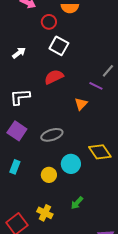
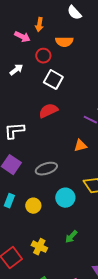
white arrow: (19, 53) -> (16, 70), moved
orange triangle: (81, 104) -> (80, 146), moved, turned 32
yellow circle: (49, 175) -> (33, 206), moved

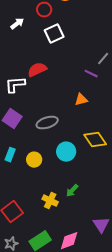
white square: (53, 80) -> (54, 34), turned 36
red semicircle: (48, 111) -> (37, 70), moved
yellow cross: (39, 247) -> (50, 201), moved

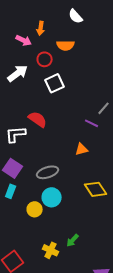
white arrow: (17, 24) -> (18, 73), size x1.5
red semicircle: (37, 70) -> (38, 119), turned 60
cyan circle: (66, 152) -> (52, 197), moved
cyan rectangle: (10, 155) -> (11, 191), moved

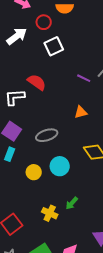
purple line: (92, 123) -> (84, 78), moved
cyan circle: (52, 197) -> (60, 166), moved

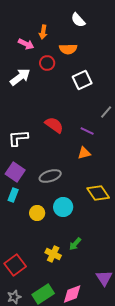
white square: (54, 46) -> (82, 80), moved
purple line: (84, 78) -> (87, 131), moved
red semicircle: (37, 82) -> (54, 125), moved

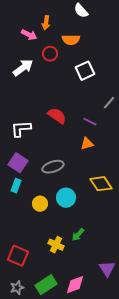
red square: (15, 265) -> (18, 256), turned -30

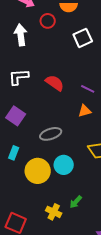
white arrow: (23, 68) -> (21, 35), turned -60
white L-shape: (21, 129) -> (19, 77), moved
purple square: (18, 163) -> (16, 116), moved
yellow circle: (40, 204) -> (38, 171), size x1.6

